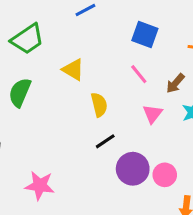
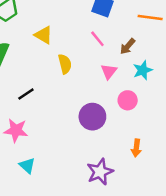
black line: (105, 141) -> (26, 94), moved
pink circle: (165, 175) -> (128, 100), moved

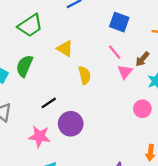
pink triangle: (109, 71) -> (125, 72), moved
purple circle: (92, 117) -> (71, 124), moved

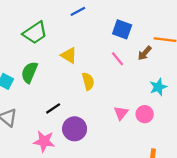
brown arrow: (142, 59) -> (145, 53), moved
pink triangle: (125, 72) -> (121, 113), moved

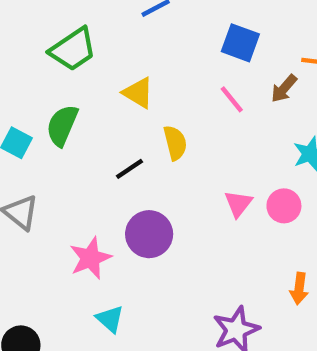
black line: (53, 108) -> (130, 169), moved
pink star: (44, 141) -> (90, 258), turned -30

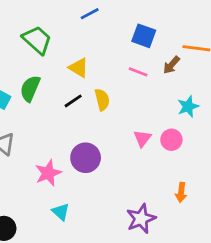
green trapezoid: (73, 49) -> (37, 40), turned -104
pink line: (232, 99) -> (138, 72), turned -30
black line: (130, 169) -> (73, 101), moved

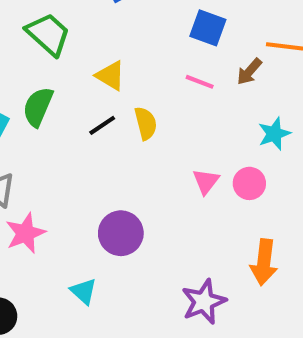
purple circle: (86, 158) -> (121, 233), moved
pink star: (48, 173) -> (25, 233), moved
orange arrow: (181, 192) -> (264, 262), size x1.5

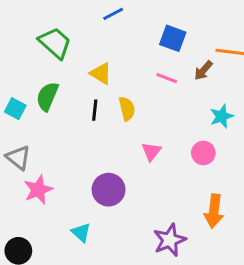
black line: (102, 125) -> (95, 110), turned -50
pink triangle: (206, 181) -> (151, 151), moved

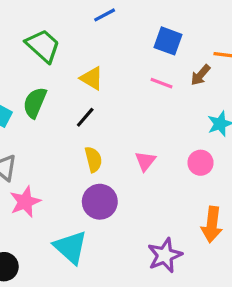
yellow semicircle: (127, 109) -> (93, 159), moved
black line: (95, 110) -> (85, 117), turned 35
cyan triangle: (81, 232) -> (71, 247), size x1.6

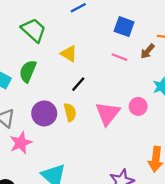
black line: (85, 117) -> (78, 84), moved
pink triangle: (145, 161) -> (108, 113), size x1.6
pink circle: (201, 163) -> (138, 106), moved
purple circle: (100, 202) -> (44, 113), moved

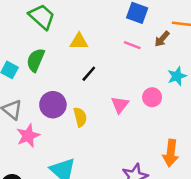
yellow triangle: (69, 54) -> (79, 41), turned -30
yellow semicircle: (70, 112) -> (80, 117), moved
pink triangle: (108, 113) -> (120, 105), size x0.7

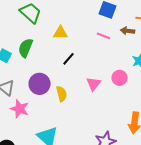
brown arrow: (162, 39) -> (128, 31), turned 56
pink star: (28, 136) -> (20, 109), turned -30

